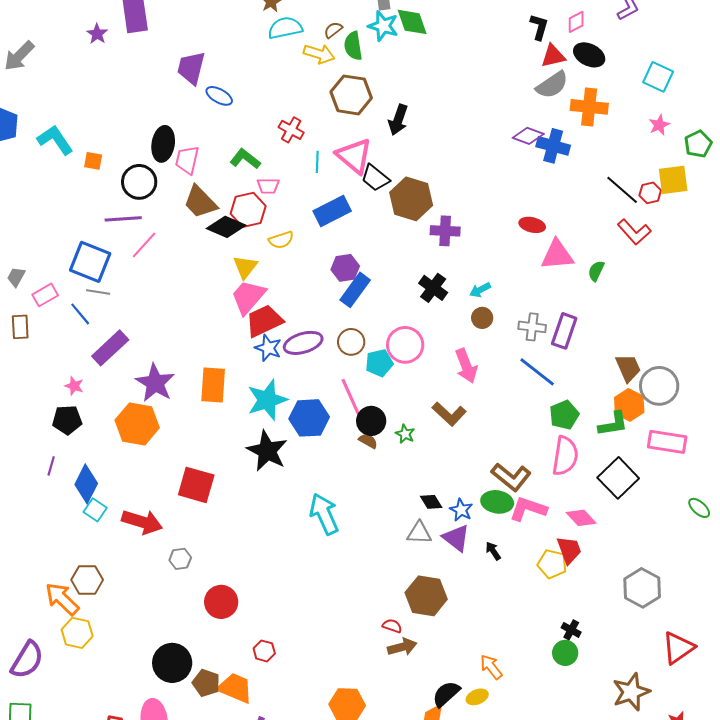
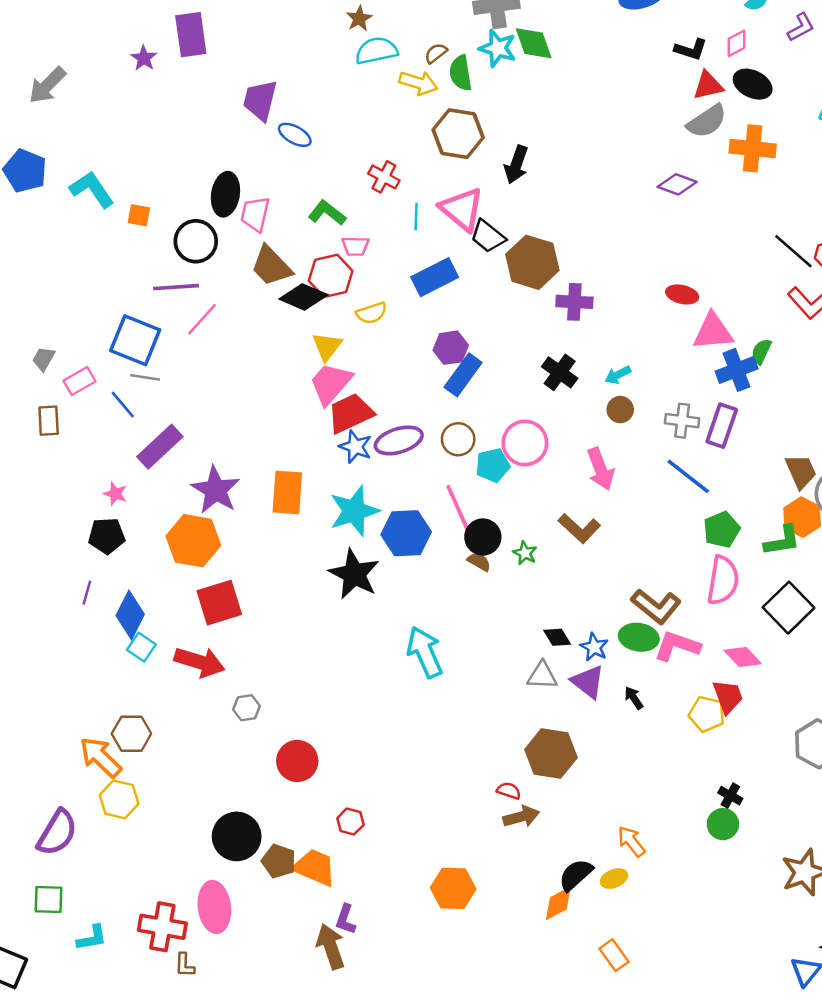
black L-shape: (539, 27) -> (691, 49), turned 92
blue cross: (553, 146) -> (737, 370), moved, turned -36
red square: (196, 485) -> (219, 603), moved, turned -33

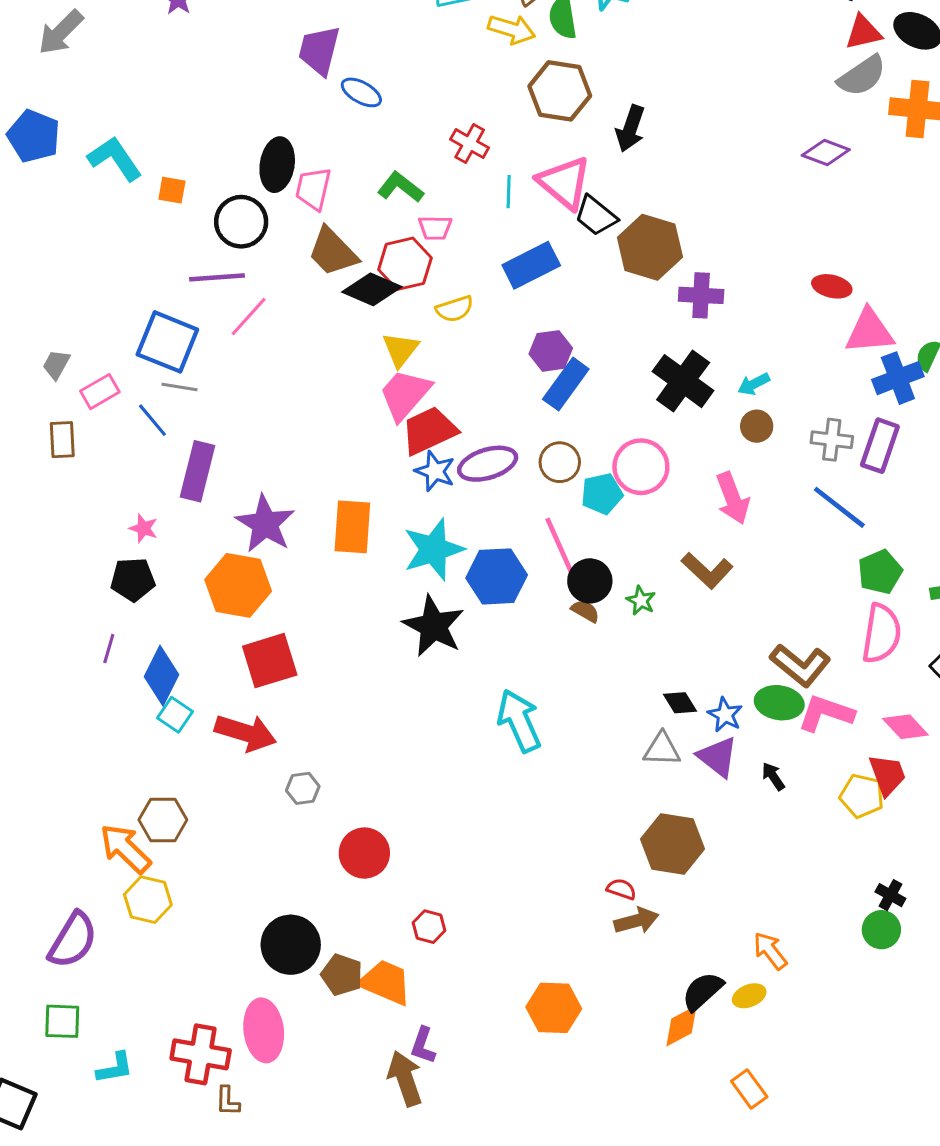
black cross: (560, 372) -> (683, 381), size x1.4
purple rectangle: (160, 447) -> (198, 471), turned -33

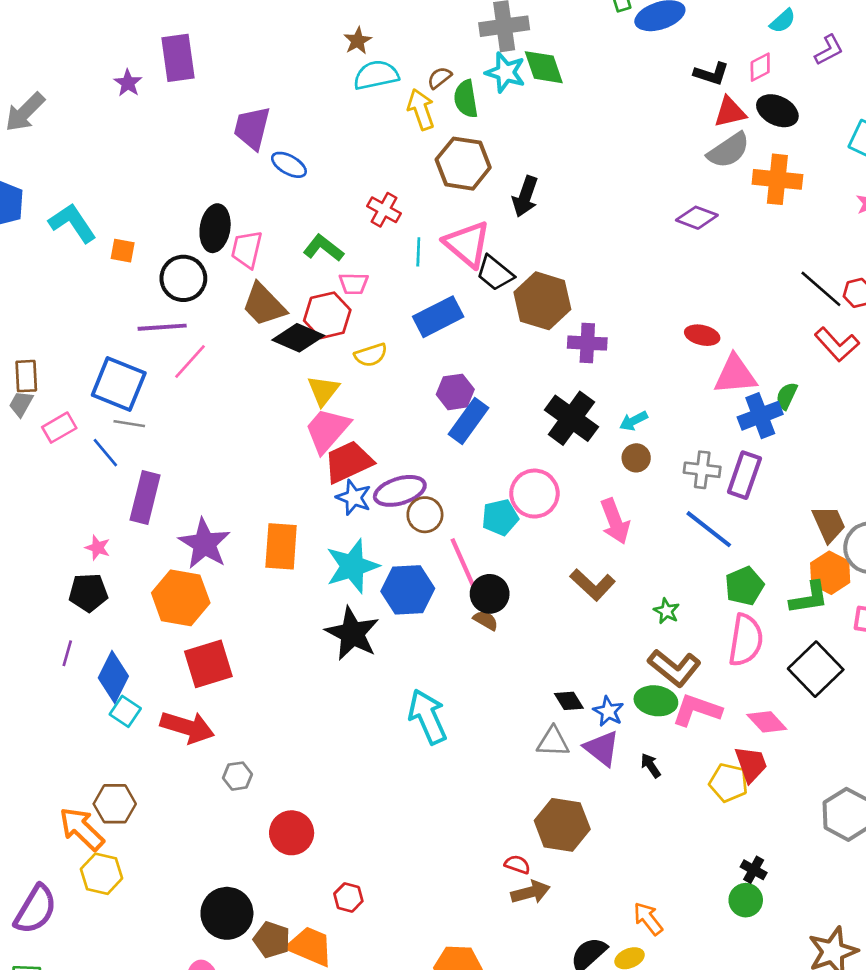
yellow arrow: (512, 29) -> (421, 109), turned -126
brown rectangle: (62, 440) -> (26, 376), moved
brown circle: (560, 462) -> (425, 515), moved
green star: (641, 600) -> (666, 611), moved

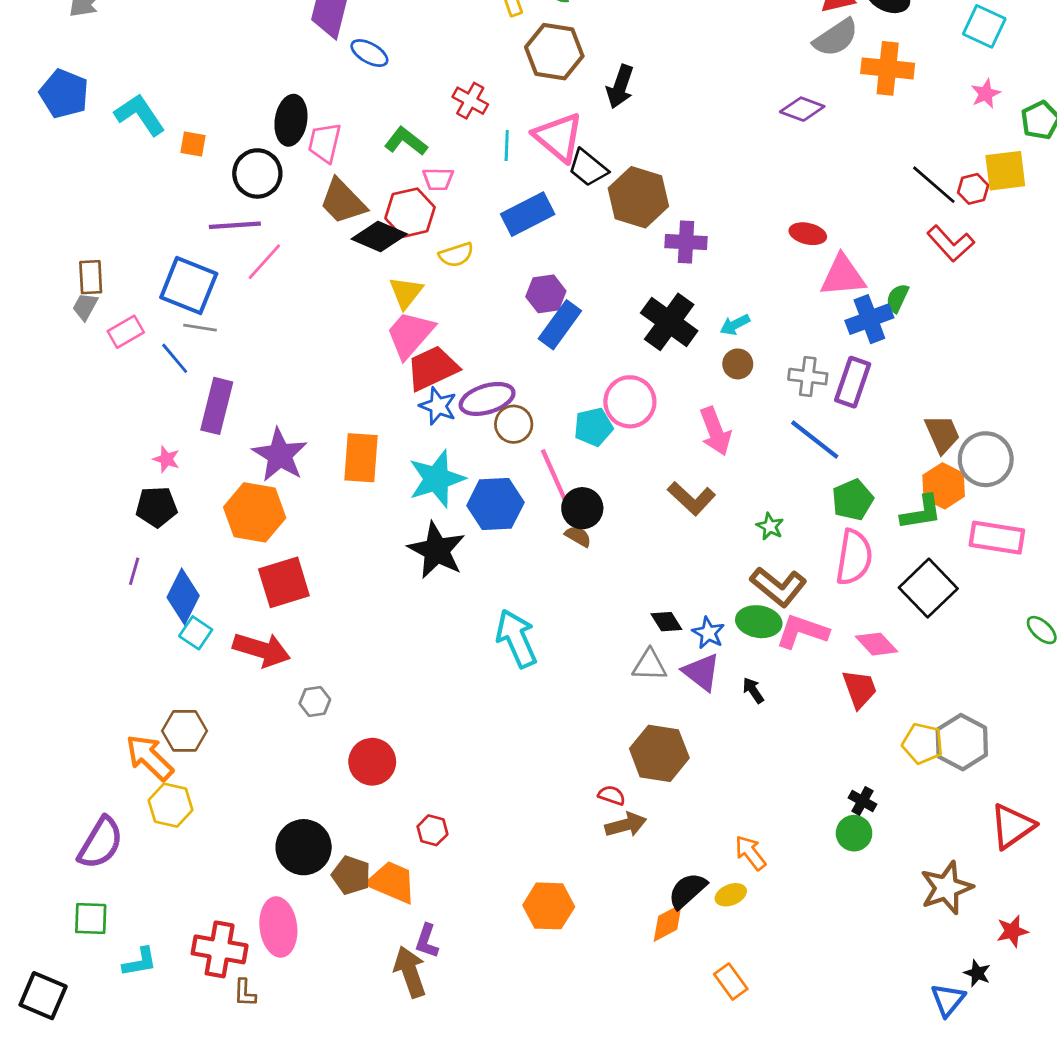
yellow pentagon: (729, 783) -> (923, 744), moved

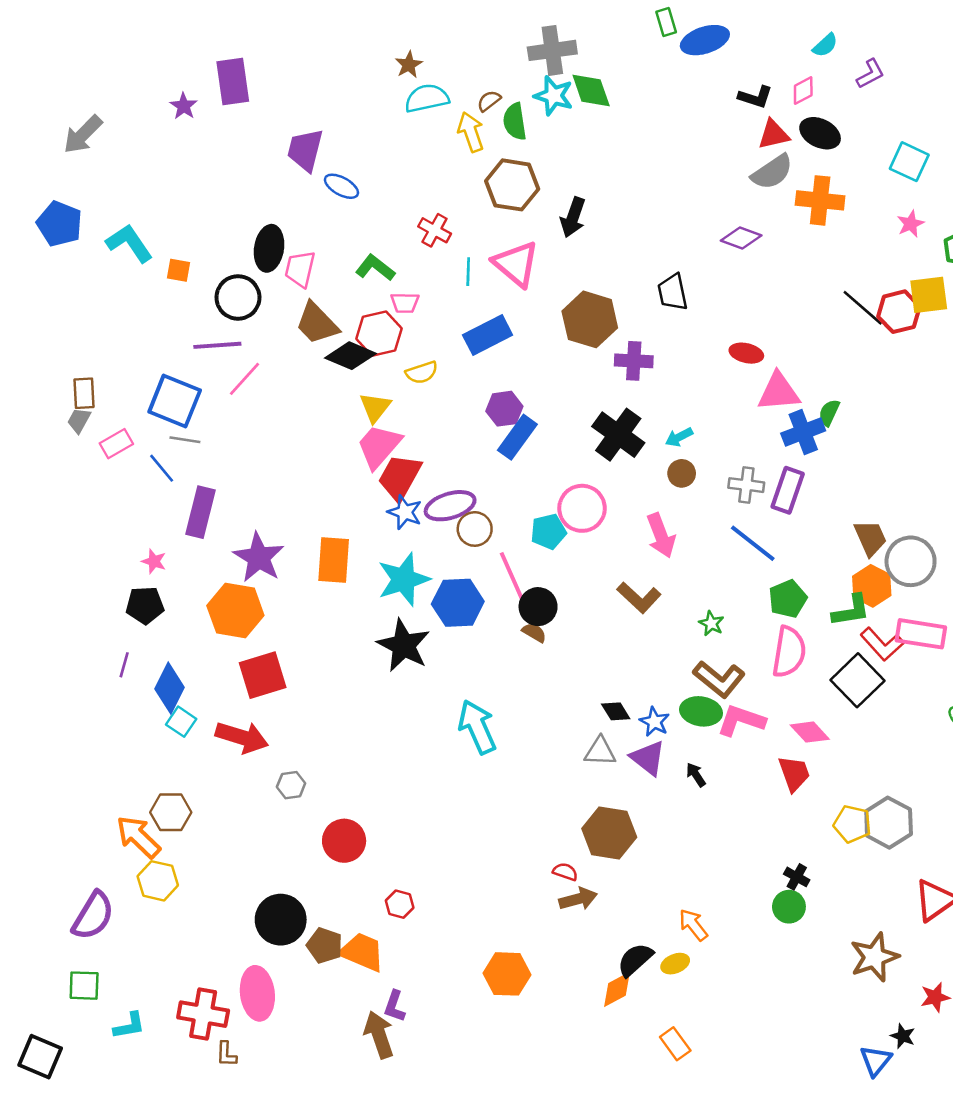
black trapezoid: (588, 168) -> (673, 292), moved, turned 39
red hexagon: (973, 189) -> (899, 312), size x1.5
red L-shape: (951, 243) -> (882, 644), moved
red trapezoid: (432, 368) -> (400, 477), turned -36

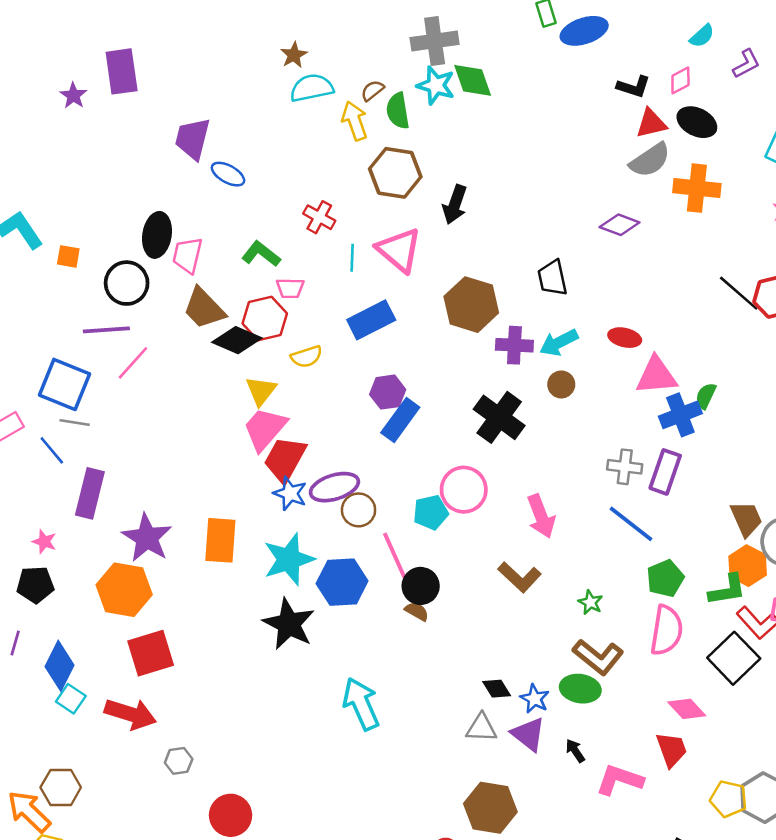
cyan arrow: (679, 437) -> (559, 343), moved, size x1.4
brown circle: (682, 473) -> (561, 384), moved
pink L-shape: (741, 720) -> (620, 780), moved

